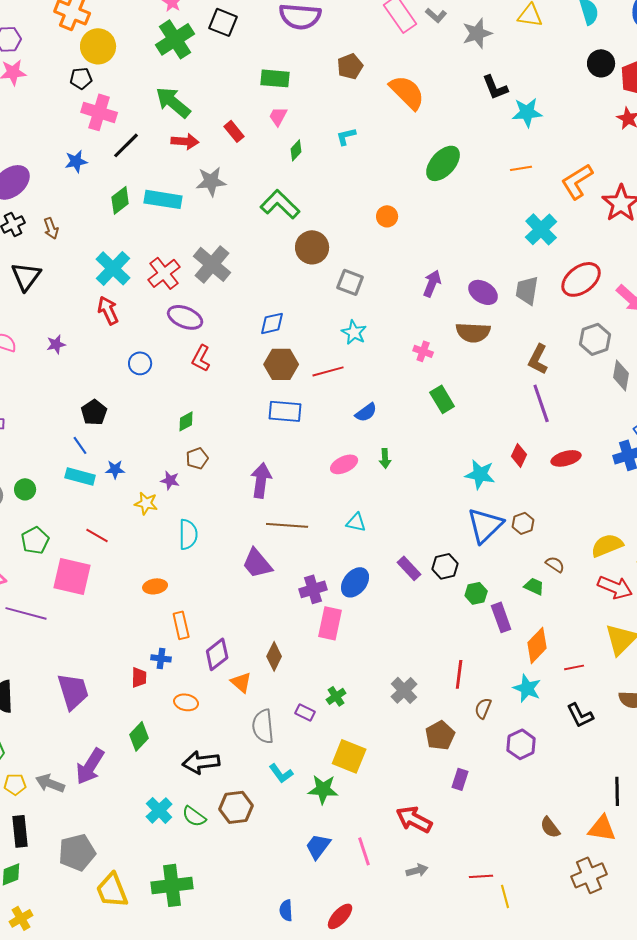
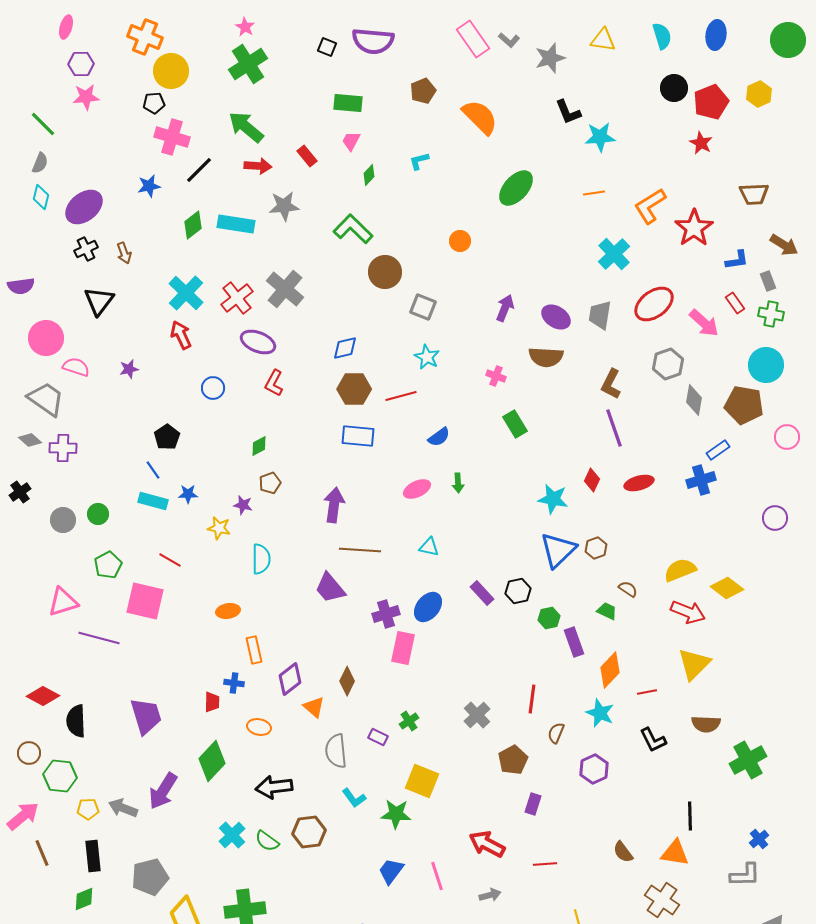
black square: (223, 22) -> (327, 47), moved, size x0.7
green diamond: (139, 736) -> (212, 761), size x1.4
brown cross: (589, 875) -> (662, 900), turned -32
red line: (481, 876) -> (545, 864), moved

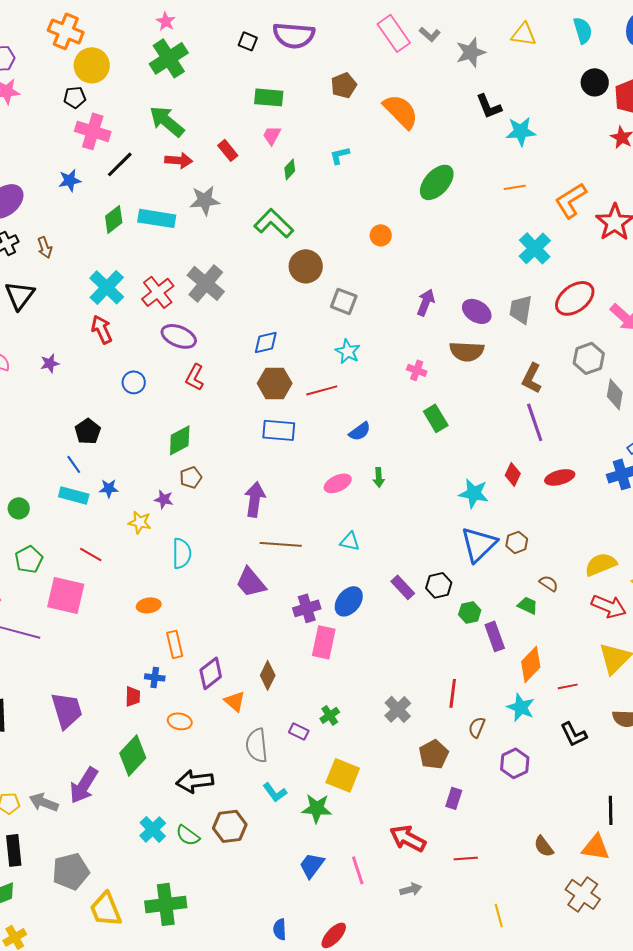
green diamond: (259, 446) -> (180, 440), size x1.5

